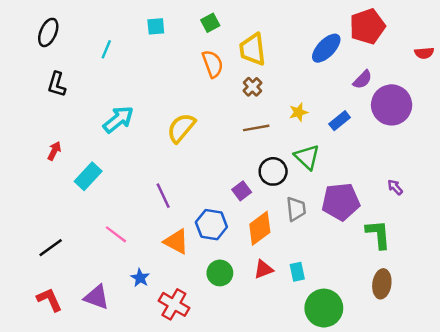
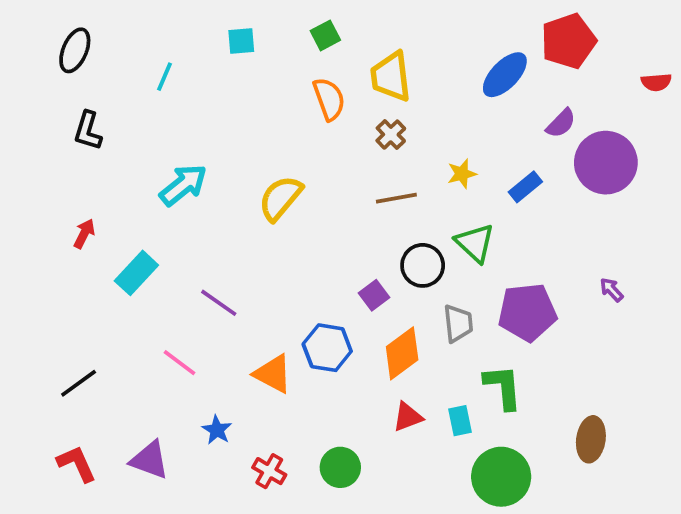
purple line: (163, 196) -> (219, 303), moved, turned -30
green L-shape: (378, 234) -> (503, 387), moved
green circle: (220, 273) -> (340, 467), moved
red cross: (174, 304) -> (269, 471), size x0.7

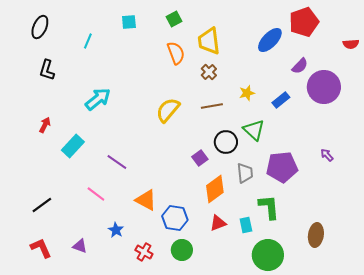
yellow semicircle: (280, 198) -> (168, 110), moved
blue hexagon: (327, 348) -> (175, 218), moved
purple triangle: (150, 460) -> (80, 246), size x0.7

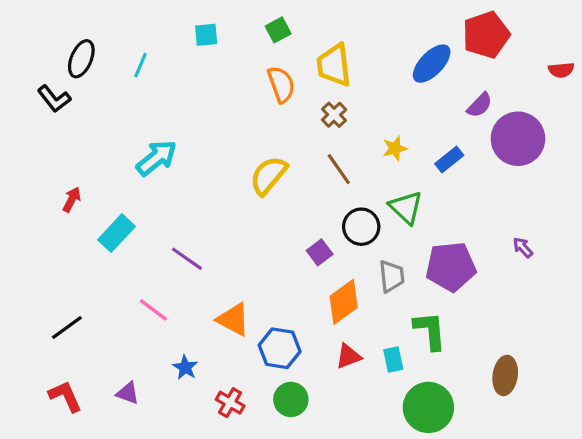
black ellipse: (40, 27) -> (81, 59), moved
black L-shape: (47, 70) -> (54, 99), moved, turned -55
brown line: (212, 106) -> (339, 169), turned 65

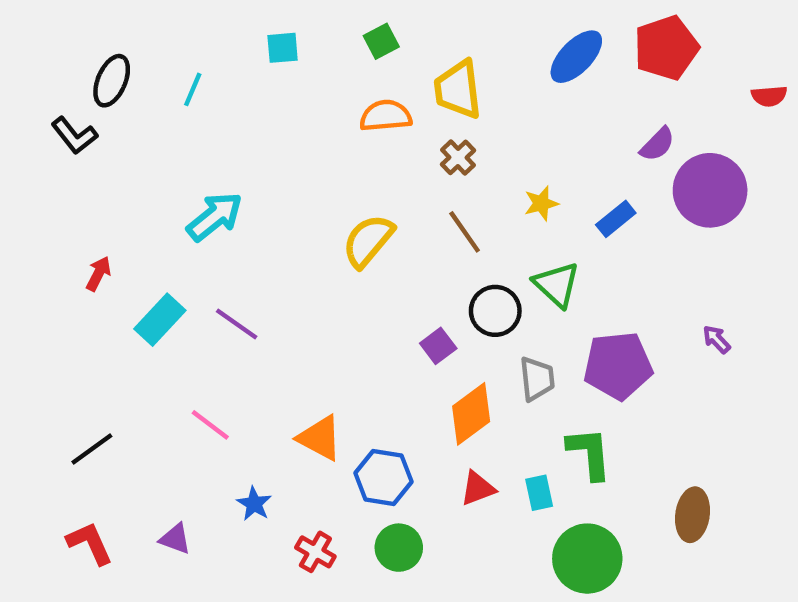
blue ellipse: (432, 64) -> (576, 57), moved
orange semicircle: (281, 84) -> (386, 116), turned -75
purple line: (187, 259) -> (237, 324), moved

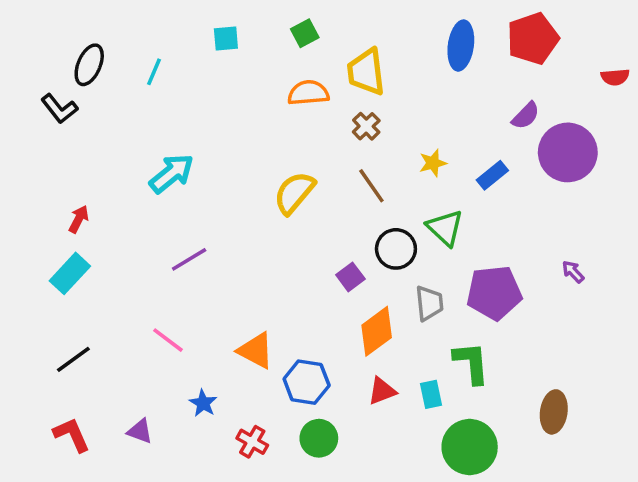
blue ellipse: (576, 57) -> (461, 46), turned -36
cyan rectangle: (160, 320) -> (70, 273), moved
purple line: (237, 324) -> (189, 259), turned -66

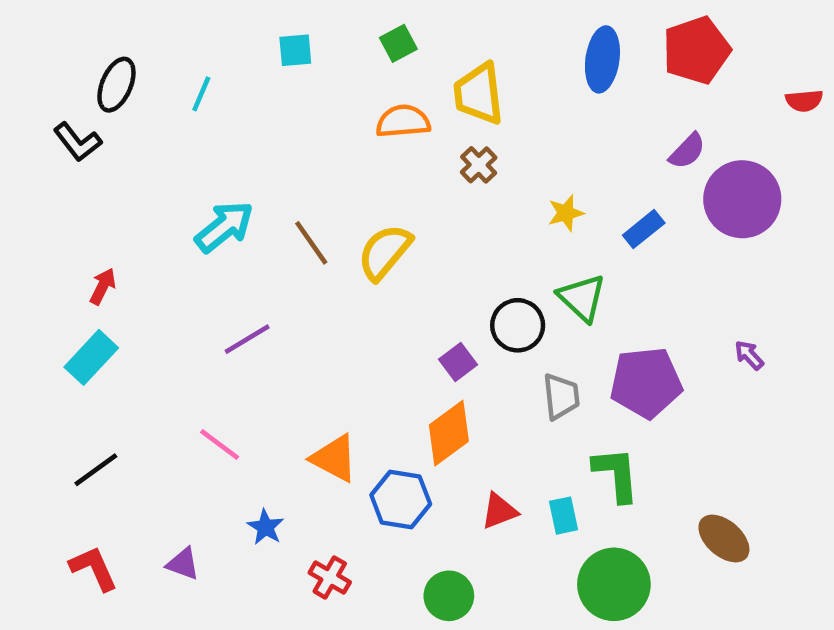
brown line: (371, 186) -> (311, 243), moved
orange diamond: (377, 331) -> (449, 433), moved
brown ellipse: (554, 412) -> (724, 538), turned -57
green circle: (319, 438) -> (449, 596), moved

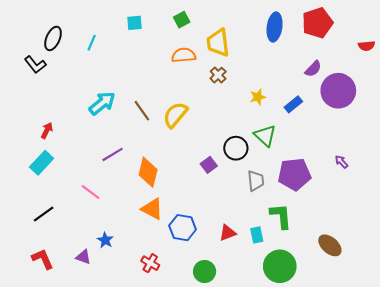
orange diamond: (449, 433) -> (148, 172), moved, turned -40
pink line: (220, 445) -> (91, 192), moved
blue star: (265, 527) -> (105, 240), moved

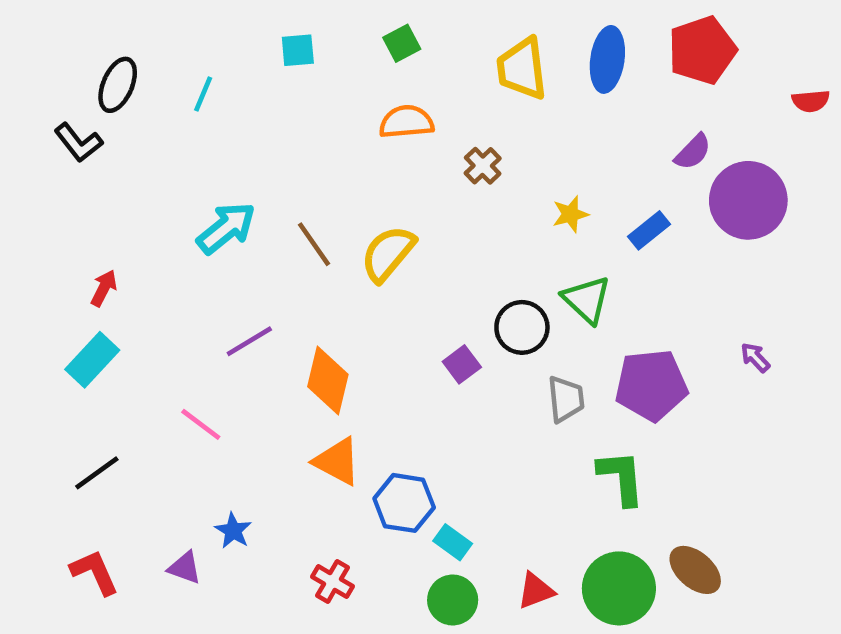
yellow trapezoid: (218, 43) -> (522, 69), moved
red triangle: (228, 233) -> (536, 591), moved
cyan rectangle: (257, 235) -> (453, 542), moved, turned -42
brown ellipse: (330, 245) -> (695, 570), moved

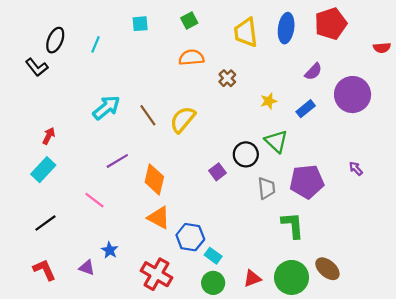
purple semicircle: (693, 152) -> (313, 72), moved
red cross: (332, 582) -> (157, 274), size x1.6

